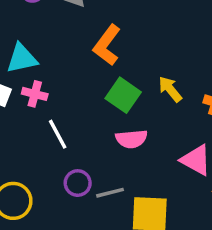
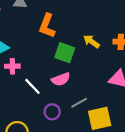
pink semicircle: (131, 139) -> (61, 79), moved
gray line: (110, 193) -> (79, 103), moved

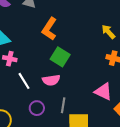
yellow arrow: (91, 41) -> (108, 32), moved
gray line: (79, 103) -> (63, 105), turned -63

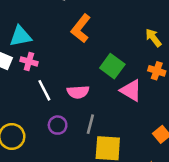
green square: (60, 57) -> (112, 66), moved
pink triangle: (103, 91) -> (131, 91), moved

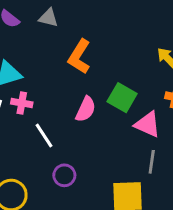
pink semicircle: (78, 92) -> (86, 109), moved, turned -55
gray line: (90, 124) -> (152, 162), moved

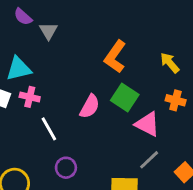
gray triangle: (48, 18) -> (48, 31), moved, turned 42
orange L-shape: (79, 57) -> (115, 57), moved
gray line: (152, 162) -> (149, 160), turned 35

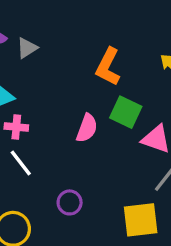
gray triangle: (48, 31) -> (27, 48), turned 36
white line: (49, 129) -> (21, 163), moved

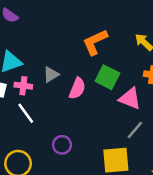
gray triangle: (27, 48) -> (51, 74), moved
orange L-shape: (108, 67) -> (95, 42), turned 36

